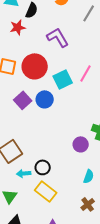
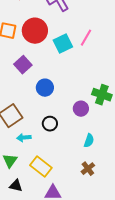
blue circle: (45, 99) -> (45, 88), moved
black circle: (43, 167) -> (50, 124), moved
yellow rectangle: (46, 191) -> (41, 167), moved

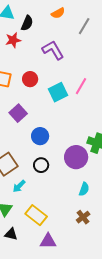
red circle: (35, 31) -> (30, 79), size x0.6
purple circle: (81, 109) -> (76, 157), size x1.5
black circle: (50, 124) -> (41, 165), moved
cyan arrow: (24, 138) -> (19, 186), turned -40

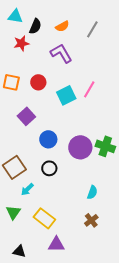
orange semicircle: (58, 13) -> (62, 26), moved
purple circle: (76, 157) -> (80, 147), moved
black triangle: (11, 234) -> (19, 251), moved

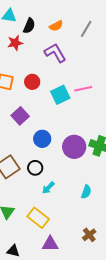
pink line: (89, 89) -> (83, 89), turned 48
black circle: (49, 168) -> (35, 168), moved
cyan arrow: (27, 189) -> (48, 188), moved
brown cross: (91, 220) -> (89, 235), moved

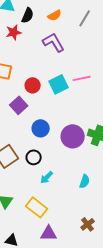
red circle: (32, 82) -> (33, 85), moved

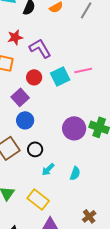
red star: (14, 32) -> (15, 37), moved
purple L-shape: (54, 42) -> (40, 48), moved
blue circle: (41, 128) -> (25, 120), moved
cyan semicircle: (85, 181) -> (75, 173), moved

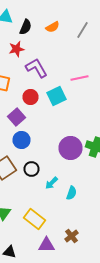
red star: (15, 37) -> (16, 49), moved
pink line: (83, 70) -> (80, 78), moved
cyan arrow: (48, 169) -> (52, 183), moved
brown cross: (89, 216) -> (72, 236), moved

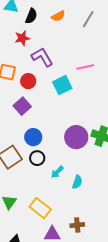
red circle: (30, 97) -> (28, 81), moved
blue circle: (22, 140) -> (33, 137), moved
brown cross: (72, 236) -> (77, 225), turned 32

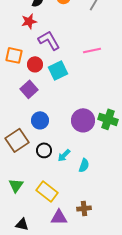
cyan square: (62, 85) -> (58, 70), moved
black circle: (37, 158) -> (44, 150), moved

